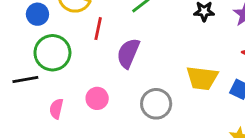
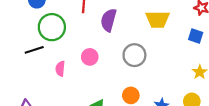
yellow trapezoid: (202, 78) -> (158, 19), moved

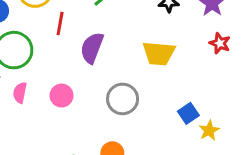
blue square: (196, 36) -> (188, 113), moved, turned 32
pink semicircle: (60, 69) -> (20, 93), moved

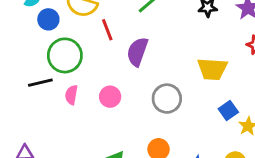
red line: (60, 24) -> (107, 30), turned -30
yellow trapezoid: (159, 53) -> (212, 69), moved

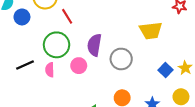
purple semicircle: (137, 52) -> (94, 45), moved
green circle: (65, 55) -> (57, 45), moved
blue square: (228, 111) -> (165, 70), moved

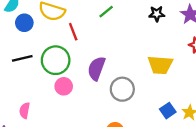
black line: (25, 65) -> (22, 58), moved
pink circle: (79, 66) -> (64, 86), moved
pink semicircle: (50, 70) -> (25, 111), moved

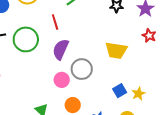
red line: (73, 32) -> (55, 22), moved
pink circle: (64, 86) -> (62, 80), moved

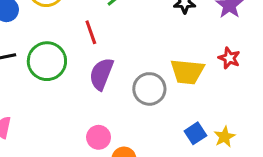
red star: (149, 36) -> (229, 58), moved
gray circle: (82, 69) -> (149, 89), moved
pink circle: (62, 80) -> (99, 137), moved

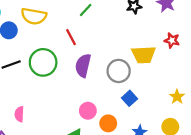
blue square: (195, 133) -> (130, 98), moved

